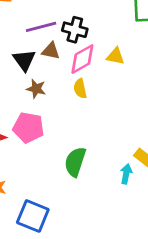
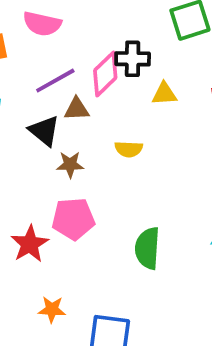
black cross: (75, 30) -> (133, 59), moved
pink diamond: (82, 59) -> (105, 74), moved
yellow semicircle: (80, 89) -> (129, 149), turned -60

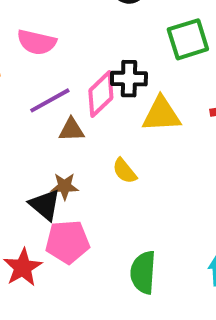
yellow triangle: (164, 94) -> (161, 114), size x1.5
black triangle: (44, 131) -> (45, 205), moved
yellow semicircle: (129, 149) -> (125, 171), turned 48

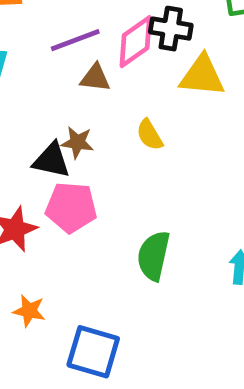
black triangle: (45, 205) -> (51, 160), turned -36

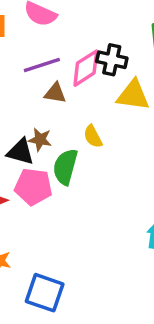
green semicircle: (154, 256) -> (65, 167), moved

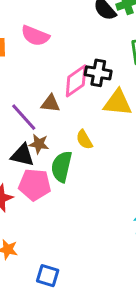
purple line: (42, 65) -> (24, 117), moved, turned 68
blue square: (45, 293) -> (48, 276), size x0.7

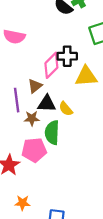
brown triangle: (50, 103) -> (35, 86), turned -35
purple line: (24, 117) -> (17, 100), turned 45
black triangle: (22, 155) -> (47, 104), moved

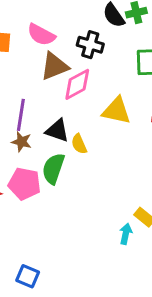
black cross: (67, 56) -> (90, 45), moved
brown triangle: (35, 86) -> (55, 66), moved, size x1.5
brown star: (32, 118) -> (22, 142), moved

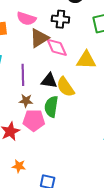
pink diamond: (77, 84) -> (57, 47), turned -75
brown star: (22, 142) -> (26, 101), moved
yellow semicircle: (79, 144) -> (65, 87), size x1.5

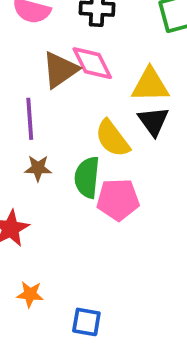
brown triangle: (39, 38) -> (60, 70), moved
black triangle: (49, 81) -> (153, 121), moved, turned 48
pink pentagon: (34, 120) -> (118, 200), moved

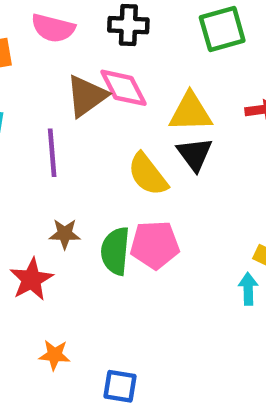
brown star: (38, 168) -> (65, 234), moved
green semicircle: (87, 177) -> (115, 251), moved

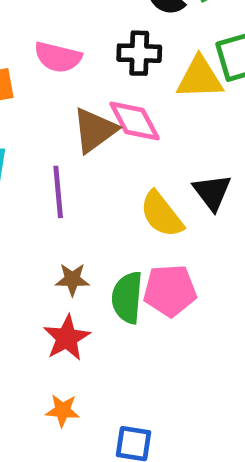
yellow triangle: (190, 112) -> (200, 78), moved
red star: (31, 279) -> (67, 338), moved

